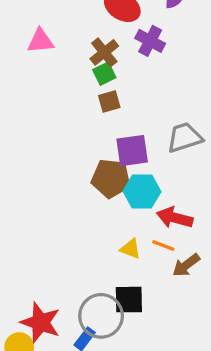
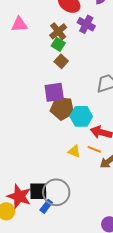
green square: (104, 74) -> (58, 44), turned -32
brown square: (109, 101) -> (61, 61), turned -32
purple square: (132, 151) -> (54, 92), moved
black square: (129, 300) -> (38, 191), moved

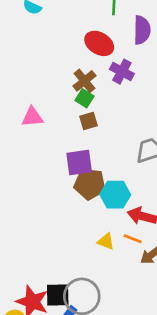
pink triangle: (19, 24) -> (32, 117), moved
brown square: (61, 61) -> (88, 121), turned 32

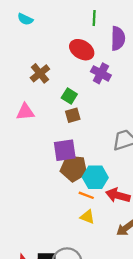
brown cross: (84, 81) -> (40, 73), moved
orange line: (133, 239) -> (86, 195), moved

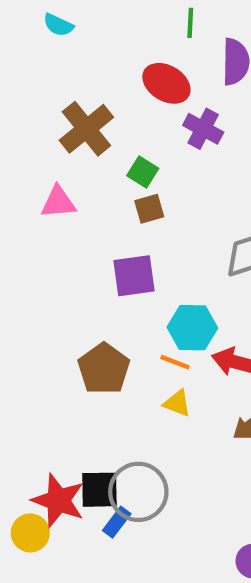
brown cross: (40, 73) -> (86, 129), size x1.4
brown pentagon: (74, 168) -> (104, 369), moved, turned 30

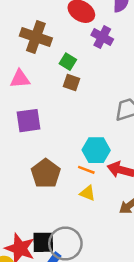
brown cross: (86, 129) -> (36, 37), turned -32
brown square: (149, 209) -> (72, 83), turned 35
purple square: (134, 276) -> (29, 121), moved

